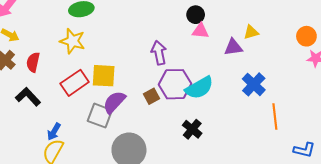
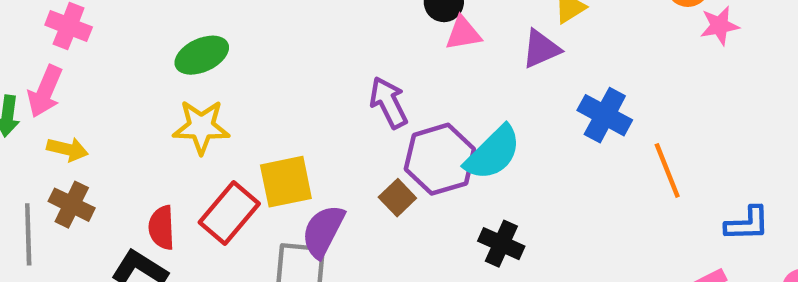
red semicircle: (33, 62) -> (162, 228), moved

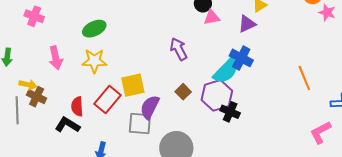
pink star: (720, 26) -> (327, 12), turned 30
pink arrow: (45, 91) -> (56, 58), moved, turned -35
blue cross: (605, 115) -> (241, 58), moved
yellow arrow: (67, 149) -> (28, 85), moved
purple hexagon: (440, 159) -> (217, 95), moved

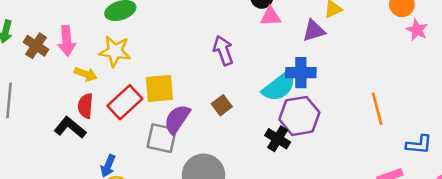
blue cross: (241, 58) -> (301, 73), turned -35
yellow arrow: (28, 85) -> (86, 74), moved
purple hexagon: (217, 95) -> (299, 116), moved
brown cross: (37, 97) -> (36, 46), moved

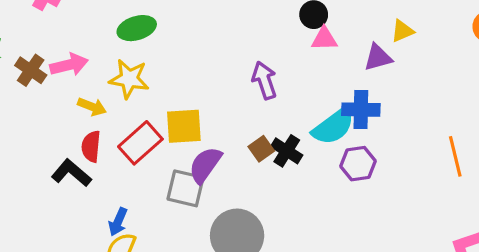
pink arrow: (67, 41) -> (69, 65), turned -100
purple hexagon: (299, 116) -> (358, 164), size x0.7
black cross: (278, 139) -> (287, 151), moved

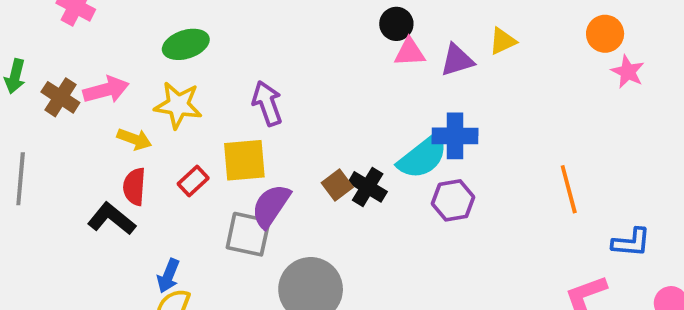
purple triangle: (378, 57) -> (457, 60), moved
purple arrow: (264, 80) -> (267, 103), moved
red rectangle: (140, 143) -> (193, 181), size x0.6

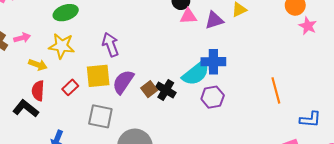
pink arrow: (106, 90) -> (22, 38), size x0.7
purple semicircle: (271, 206) -> (123, 82), moved

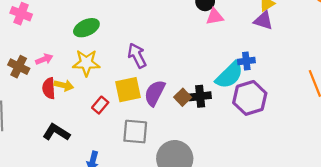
purple triangle: (214, 20) -> (263, 21), moved, turned 42
blue cross: (213, 62) -> (246, 61), size x0.7
black cross: (166, 90) -> (200, 96), turned -30
red semicircle: (38, 91) -> (49, 88), moved
purple hexagon: (213, 97) -> (250, 98), size x1.4

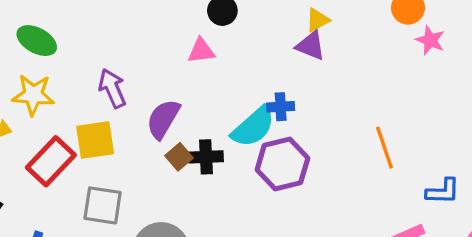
pink triangle: (215, 17) -> (201, 51), moved
green ellipse: (86, 28) -> (37, 41), turned 50
purple semicircle: (155, 93) -> (163, 119), moved
red rectangle: (100, 105) -> (51, 161), size x1.8

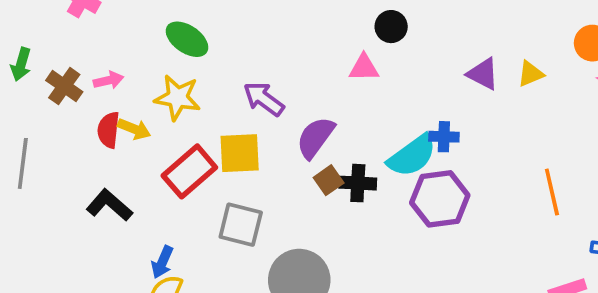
yellow triangle: (318, 20) -> (531, 74), moved
purple arrow: (112, 88) -> (264, 99), turned -36

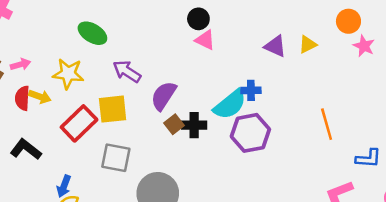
black circle: (391, 27) -> (198, 19), moved
green ellipse: (187, 39) -> (92, 33), moved
pink triangle: (364, 68) -> (205, 40), moved, turned 30

